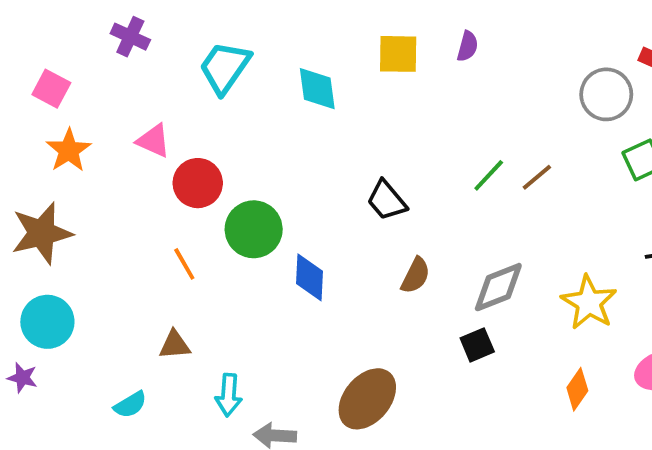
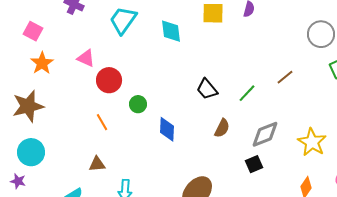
green line: (489, 175) -> (247, 93), moved
green circle: (254, 229) -> (138, 104), size x0.6

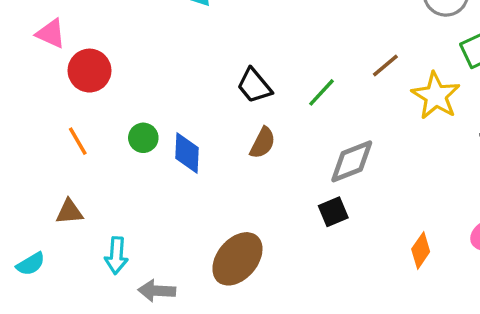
green circle: (138, 104) -> (143, 138), moved
brown semicircle: (222, 128) -> (263, 143), moved
yellow star: (312, 142) -> (436, 96), moved

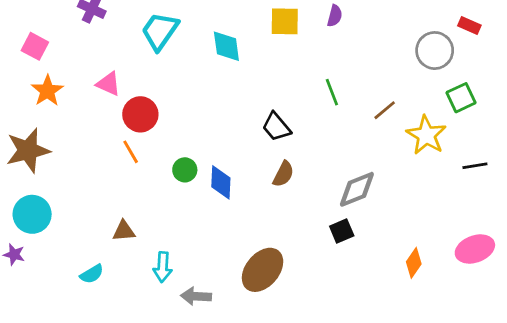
green line: (322, 92) -> (332, 92), moved, turned -64
orange line: (78, 141) -> (131, 152), moved

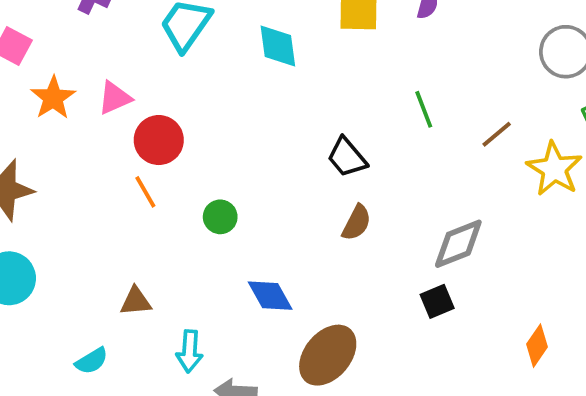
pink triangle: (108, 84) -> (115, 98), turned -48
orange star: (47, 91) -> (53, 98), moved
blue diamond: (221, 182) -> (270, 296), moved, turned -32

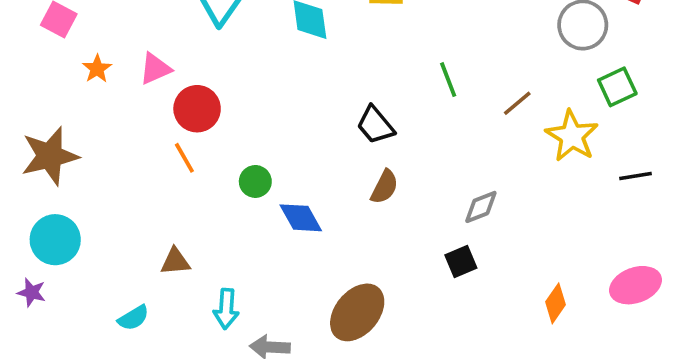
orange star: (53, 98) -> (97, 69), size x0.7
gray diamond: (458, 244) -> (481, 207), size x0.7
blue diamond: (270, 296) -> (301, 218), moved

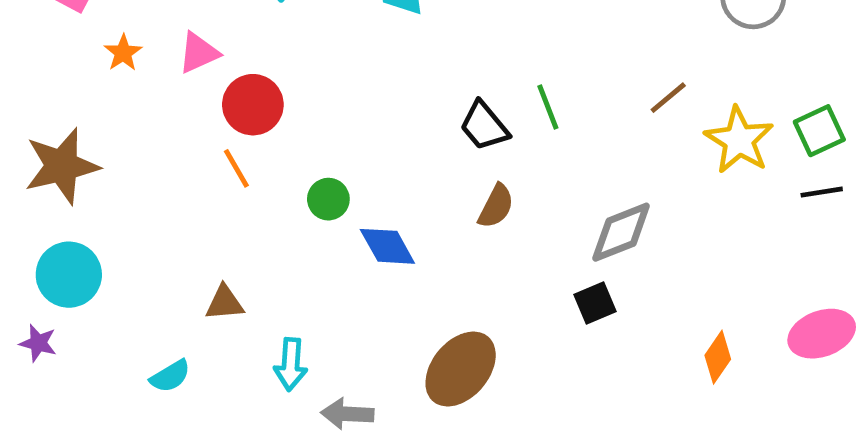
green line: (448, 80) -> (548, 107), moved
green square: (617, 87) -> (819, 131), moved
gray diamond: (481, 207) -> (621, 232), size x1.4

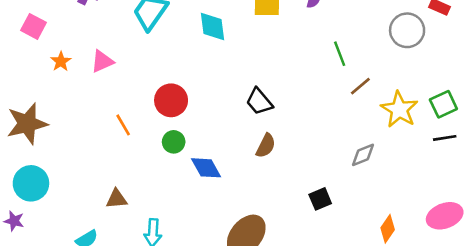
red circle: (253, 105) -> (171, 100), moved
green line: (548, 107) -> (340, 54), moved
gray diamond: (621, 232) -> (363, 155), moved, size x0.7

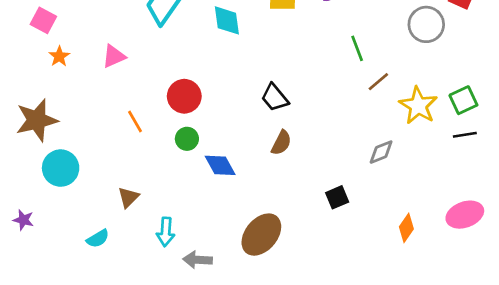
orange star: (61, 61) -> (59, 56), moved
cyan circle: (31, 183) -> (61, 168), moved
brown triangle: (117, 199) -> (128, 197), turned -40

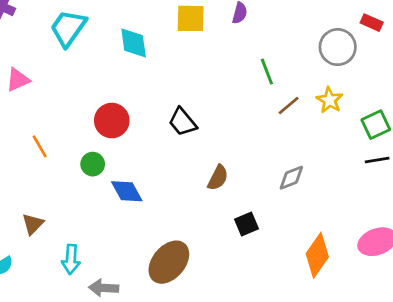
red circle: (184, 96) -> (112, 121), moved
yellow star: (418, 106) -> (329, 100), moved, size x0.7
brown semicircle: (281, 143) -> (218, 178), moved
orange diamond: (406, 228) -> (317, 255), size x1.5

